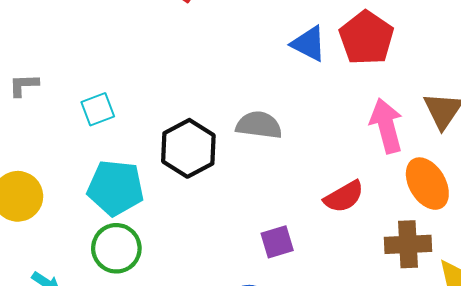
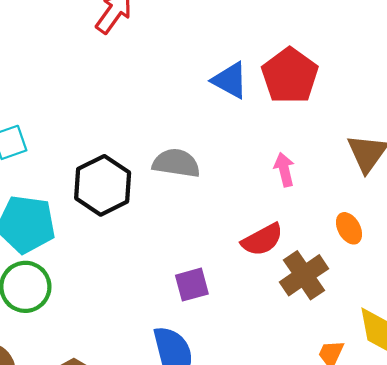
pink arrow: (386, 126) -> (284, 170), moved, size x0.6
orange ellipse: (427, 184) -> (349, 228), size x0.6
brown cross: (408, 244) -> (304, 275), moved, turned -33

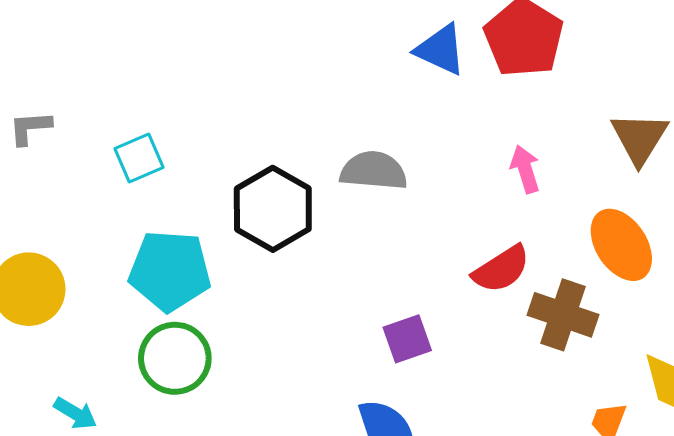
orange ellipse: (349, 228) -> (621, 245), size x1.6
brown cross: (304, 275) -> (563, 315), turned -33

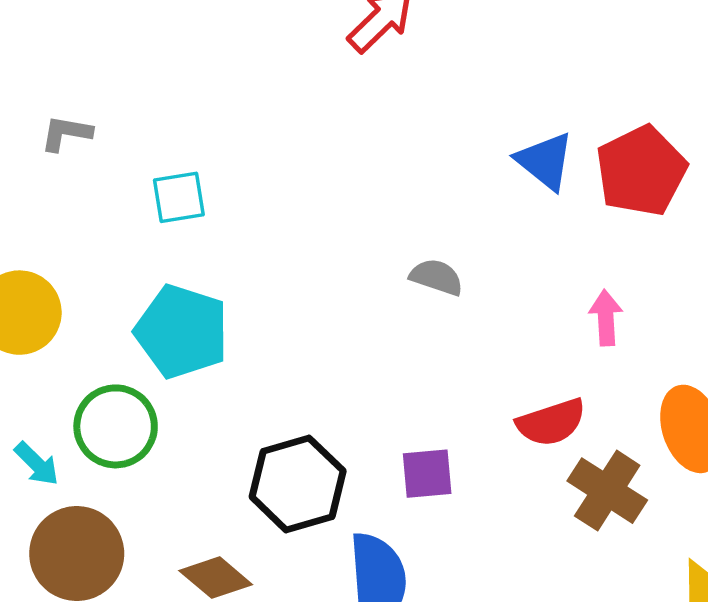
gray semicircle: (374, 171) -> (437, 277), size x0.7
black hexagon: (273, 209) -> (298, 484), moved
green circle: (175, 358) -> (116, 426), moved

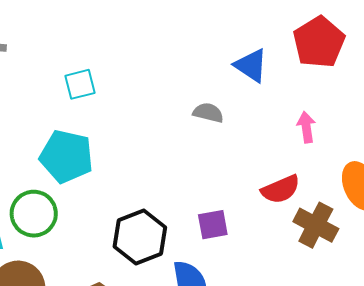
blue triangle: (545, 161) -> (251, 65), moved
cyan square: (179, 197) -> (80, 84), moved

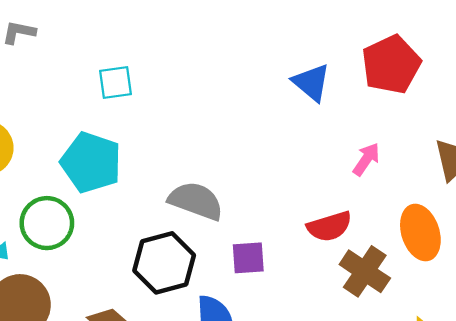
gray semicircle: (208, 113) -> (196, 201), moved, size x1.6
pink arrow: (306, 127) -> (366, 159), turned 36

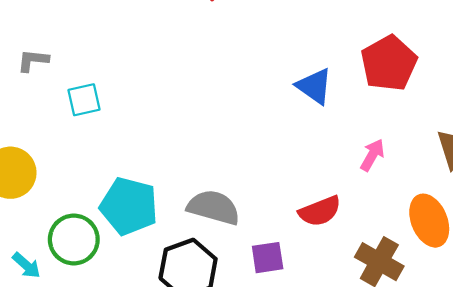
cyan square: (115, 83) -> (84, 100), moved
cyan pentagon: (91, 162) -> (129, 206), moved
red semicircle: (329, 226) -> (320, 211), moved

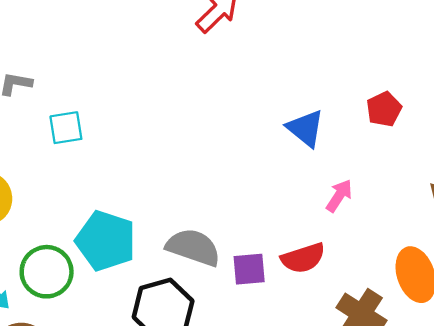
red pentagon: (389, 63) -> (384, 109), size x0.6
pink arrow: (372, 155) -> (339, 196), moved
purple square: (268, 258) -> (249, 269), moved

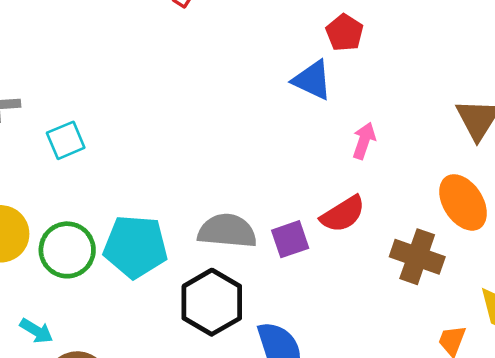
red pentagon: (384, 109) -> (345, 33), moved
green circle: (47, 272) -> (67, 250), moved

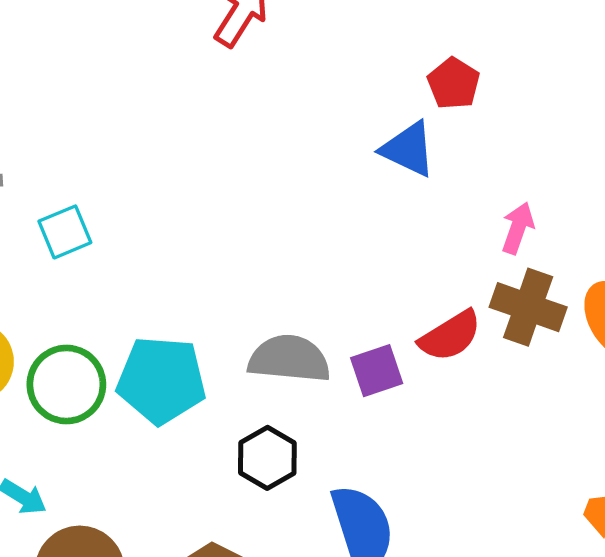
pink arrow: (364, 141) -> (518, 228), moved
brown cross: (417, 257) -> (528, 307), moved
black hexagon: (212, 302) -> (267, 458), size x0.7

